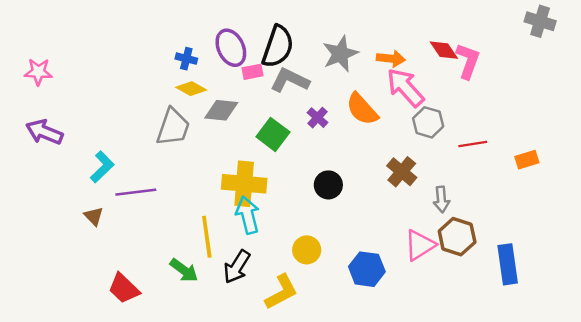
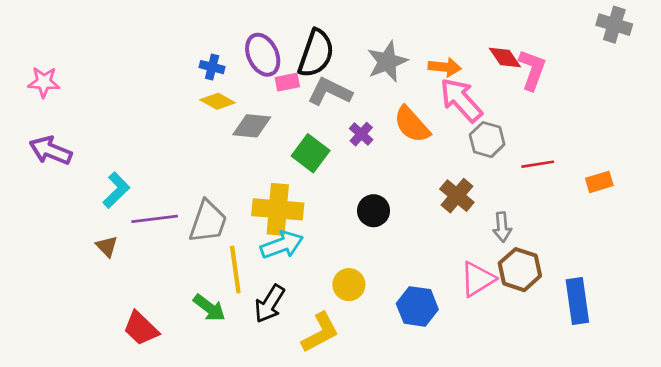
gray trapezoid: (173, 127) -> (208, 222), moved
cyan arrow: (248, 215) -> (282, 245), turned 84

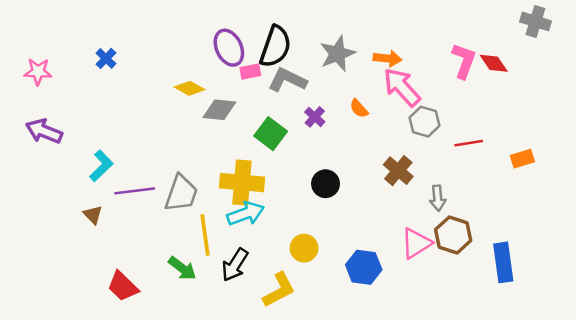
red diamond: (505, 57) -> (494, 63), moved
blue cross: (212, 67) -> (106, 58), moved, turned 30
orange semicircle: (412, 125) -> (359, 109), size x0.6

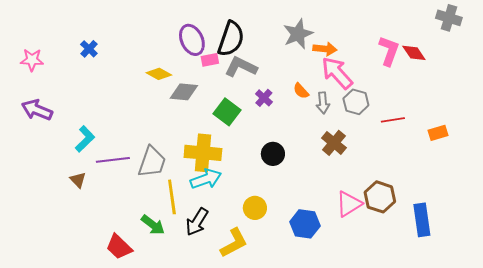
gray star: (337, 54) -> (298, 34), moved
gray arrow: (438, 198) -> (323, 103), moved
red trapezoid: (123, 286) -> (119, 247), moved

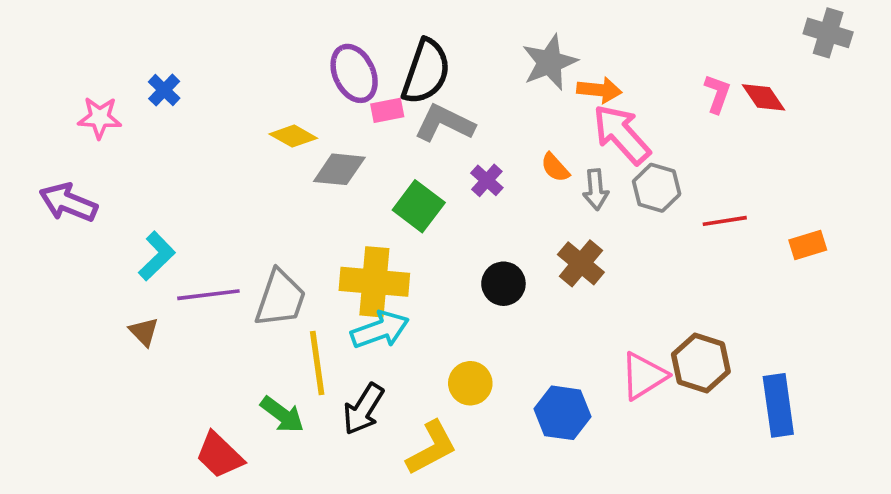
pink L-shape: (389, 51) -> (717, 94), size x0.7
pink star: (32, 60) -> (100, 118), moved
brown cross: (334, 143) -> (581, 263), moved

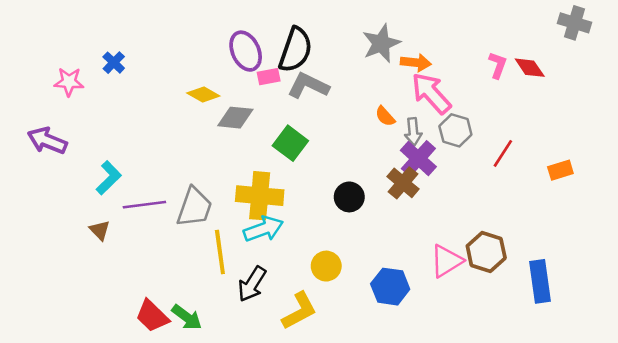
purple cross: (487, 180) -> (418, 159), moved, size x1.6
red line: (725, 221) -> (503, 153), turned -48
green arrow: (282, 415) -> (187, 317), moved

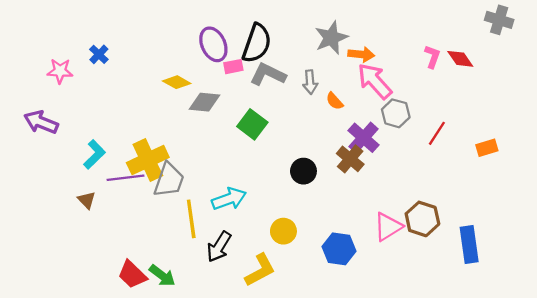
gray arrow: (413, 132) -> (310, 82), moved
yellow cross: (260, 196) -> (148, 160), moved, turned -30

